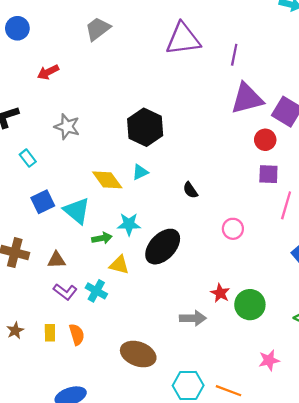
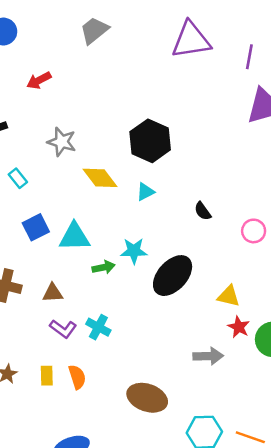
yellow diamond: (107, 180) -> (100, 178), moved
cyan triangle: (77, 211) -> (75, 237), turned -40
pink circle: (233, 229) -> (254, 231), moved
yellow triangle: (119, 265) -> (229, 296), moved

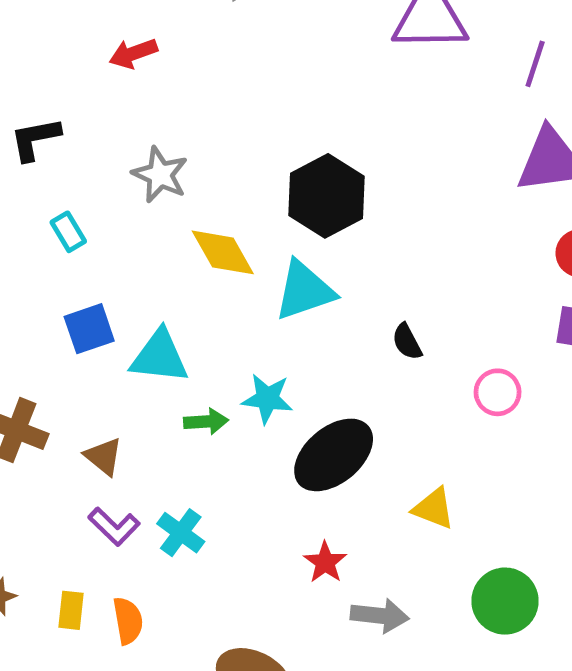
cyan triangle: (145, 192) -> (304, 290), size x1.8
brown triangle: (53, 293) -> (104, 456), turned 35
red star: (239, 327) -> (325, 562), moved

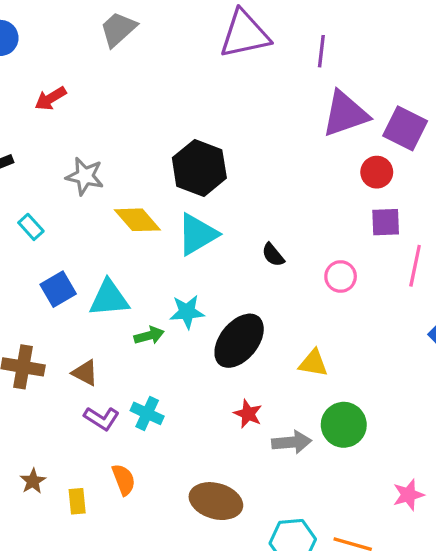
green circle: (505, 601) -> (344, 425), moved
yellow rectangle: (71, 610) -> (77, 501), moved

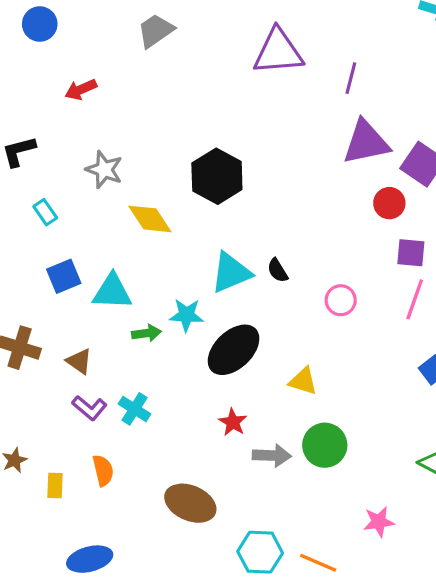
purple square: (386, 222) -> (411, 253), moved
cyan triangle: (197, 234) -> (231, 273), moved

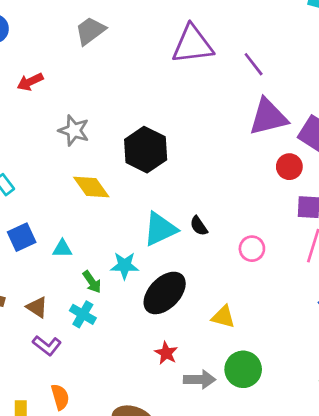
purple line: (351, 78) -> (254, 64), turned -50
gray star: (104, 170) -> (74, 130), moved
cyan triangle: (112, 292) -> (62, 249), size x0.6
green arrow: (146, 333) -> (92, 282), turned 65
cyan cross: (134, 409) -> (83, 314), moved

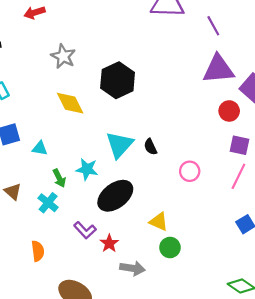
cyan triangle: (160, 229) -> (119, 145), turned -32
purple L-shape: (47, 345) -> (85, 230), moved
green circle: (243, 369) -> (170, 247), moved, size x0.7
orange semicircle: (60, 397) -> (38, 251), moved

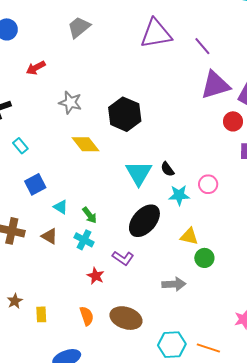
cyan triangle: (40, 148) -> (61, 207), moved, turned 35
cyan star: (87, 169) -> (179, 195), moved
red star: (109, 243) -> (96, 276), moved
orange semicircle: (38, 251) -> (87, 316), moved

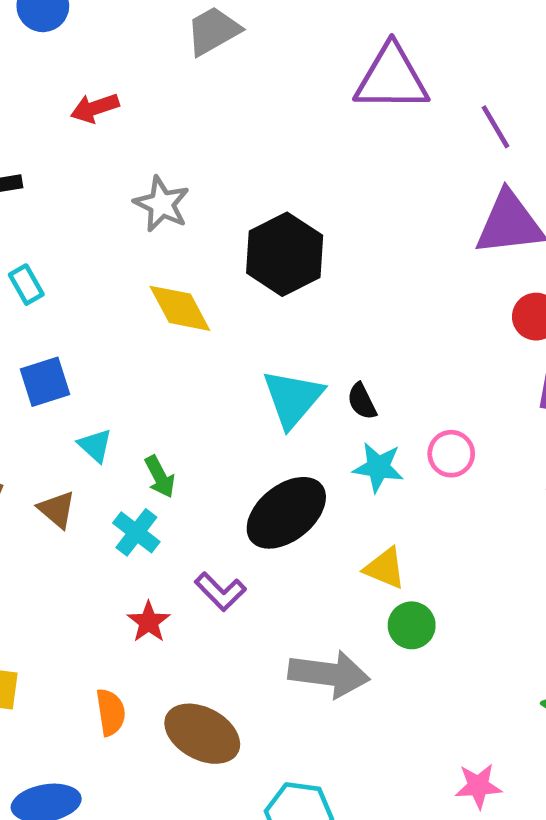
gray arrow: (174, 284) -> (329, 674), size x1.4

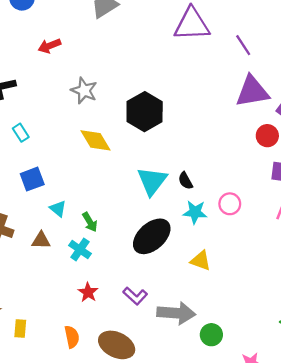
brown triangle: (57, 509) -> (41, 240), turned -36
purple L-shape: (220, 591) -> (135, 296), moved
green circle: (412, 625) -> (211, 335), moved

